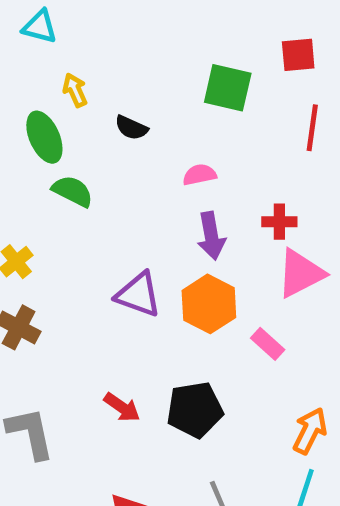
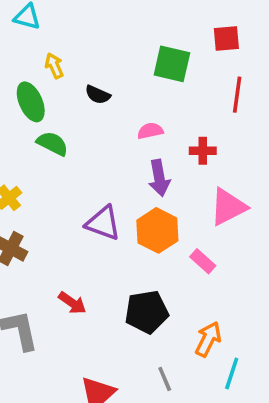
red cross: (279, 222) -> (203, 151), moved
red arrow: (122, 407) -> (72, 303), moved
orange arrow: (310, 431) -> (208, 339), moved

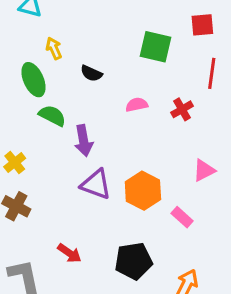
red cross: (203, 151) -> (182, 109), moved, turned -30
purple arrow: (159, 178) -> (84, 141), moved
pink triangle: (228, 207) -> (204, 170), size x0.7

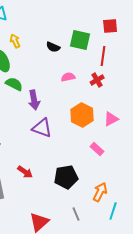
black semicircle: (91, 73) -> (53, 47), moved
red line: (212, 73) -> (103, 56), moved
orange hexagon: (143, 191) -> (82, 115), moved

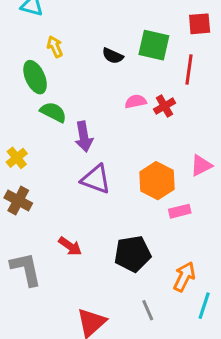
red cross: (97, 80) -> (165, 106), moved
orange hexagon: (82, 115) -> (157, 181), moved
pink rectangle: (97, 149) -> (180, 211), turned -56

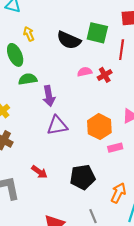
black semicircle: (113, 56) -> (69, 40), size x1.6
green semicircle: (53, 112) -> (28, 79), turned -36
purple triangle: (96, 179) -> (57, 126), turned -30

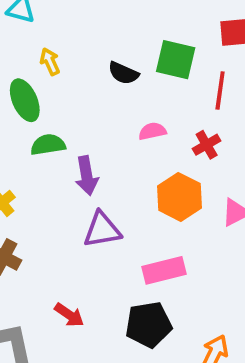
black semicircle: (69, 40) -> (123, 73), size x0.7
red cross: (105, 75) -> (207, 145), moved
orange hexagon: (99, 127) -> (179, 197), moved
pink rectangle: (115, 148) -> (164, 270), moved, size x1.5

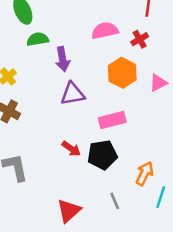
pink semicircle: (152, 131) -> (105, 31), size x1.5
red arrow: (69, 315) -> (71, 149), moved

